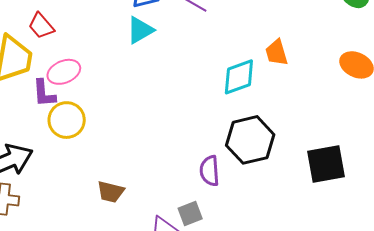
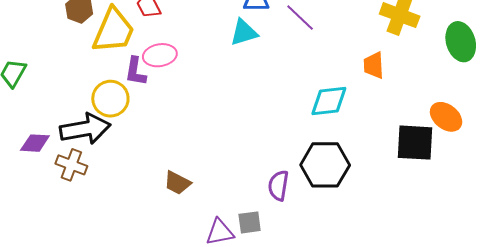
orange trapezoid: (277, 53) -> (374, 65), moved
yellow circle: (67, 120) -> (110, 99), moved
black square: (326, 164) -> (415, 143), moved

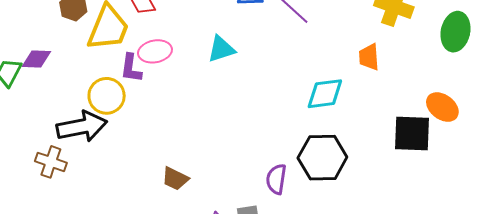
cyan triangle: (244, 32) -> (221, 49), moved
green ellipse: (461, 42) -> (455, 32), turned 30
purple diamond: (35, 143) -> (36, 59), moved
brown cross: (71, 165) -> (51, 162), moved

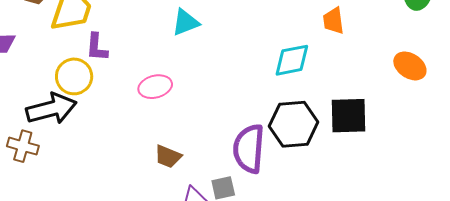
pink ellipse: (155, 51) -> (155, 87), moved
black square: (412, 133) -> (348, 116), moved
brown trapezoid: (175, 179) -> (168, 157), moved
purple semicircle: (276, 179) -> (249, 149), size x1.6

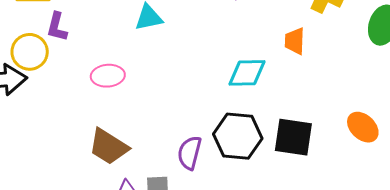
orange ellipse: (410, 66) -> (363, 127), moved
purple semicircle: (249, 149) -> (190, 153), size x0.7
brown trapezoid: (168, 157) -> (108, 147), size x1.5

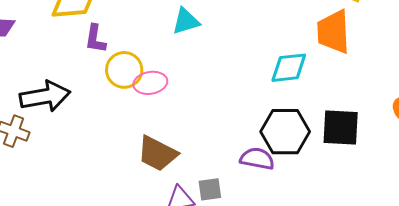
orange trapezoid: (295, 41) -> (333, 32), size x1.6
yellow circle: (30, 52) -> (124, 70), moved
purple semicircle: (190, 153) -> (257, 159), moved, turned 92

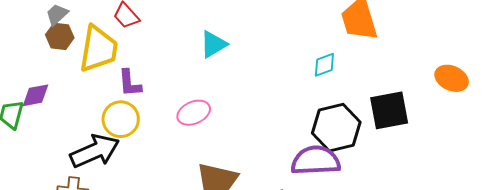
cyan diamond: (289, 68) -> (324, 65), size x0.7
yellow circle: (124, 70) -> (121, 119), moved
purple semicircle: (257, 159) -> (316, 161), size x1.4

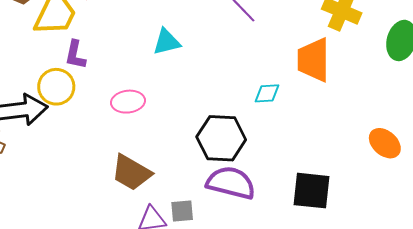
black square: (389, 110) -> (311, 191), moved
black hexagon: (336, 128) -> (221, 138), moved

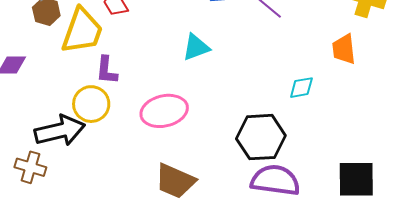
orange trapezoid: (313, 60) -> (344, 49), size x0.7
pink ellipse: (128, 102) -> (164, 111), size x1.4

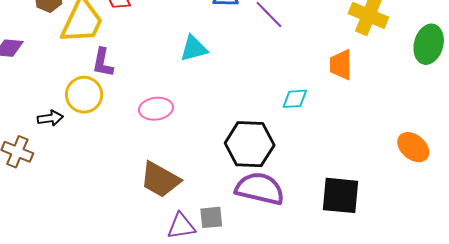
pink ellipse: (164, 111) -> (156, 109), size x0.7
black arrow: (60, 131) -> (50, 118), size x0.5

